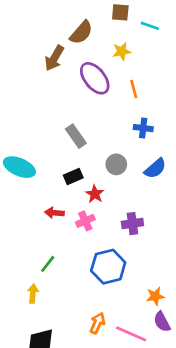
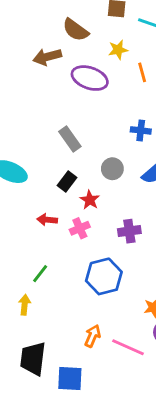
brown semicircle: (81, 33) -> (76, 30), turned 85
brown arrow: (54, 58) -> (47, 57), turned 45
purple ellipse: (95, 78) -> (90, 78), turned -32
orange line: (134, 89) -> (142, 72), moved
black rectangle: (73, 176) -> (67, 181), turned -30

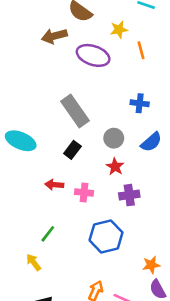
gray rectangle: (70, 139) -> (75, 111), size x1.4
red star: (90, 200) -> (115, 167), moved
pink cross: (80, 228) -> (84, 192), turned 30
yellow arrow: (25, 305) -> (34, 262), turned -42

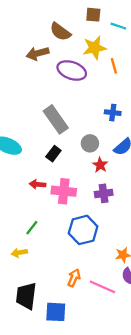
yellow star: (119, 30) -> (94, 48), size x1.5
red star: (115, 167) -> (100, 165), moved
pink cross: (84, 192) -> (64, 191), size x1.5
yellow arrow: (34, 262) -> (19, 253), turned -63

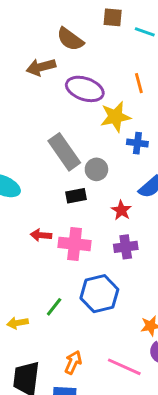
yellow star: (94, 48) -> (115, 117), moved
gray circle: (90, 143) -> (96, 169), moved
black rectangle: (53, 154) -> (76, 196), moved, turned 42
green line: (32, 228) -> (54, 307), moved
orange arrow: (74, 278) -> (73, 362), moved

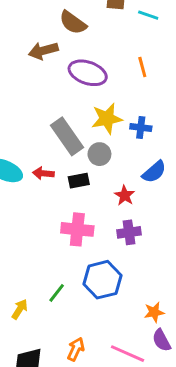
yellow star: (115, 117) -> (107, 119), moved
red arrow: (41, 235) -> (43, 173), moved
yellow arrow: (18, 323) -> (20, 309), turned 132

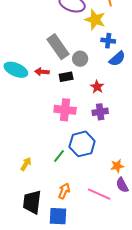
yellow star: (107, 119) -> (95, 20), moved, turned 30
blue semicircle: (154, 172) -> (117, 59), moved
green line: (57, 293) -> (59, 156), moved

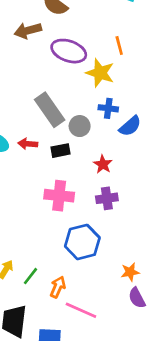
blue cross: (108, 41) -> (108, 108), moved
green line: (59, 156) -> (30, 276), moved
orange arrow: (64, 191) -> (58, 287), moved
pink line: (99, 194) -> (81, 310), moved

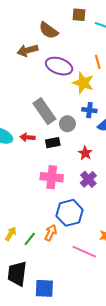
purple cross: (107, 198) -> (88, 179), turned -35
orange arrow: (58, 287) -> (51, 233), moved
pink line: (81, 310) -> (84, 252), moved

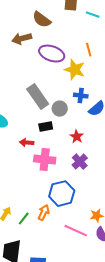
red arrow: (28, 137) -> (27, 143), moved

